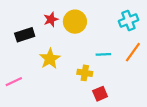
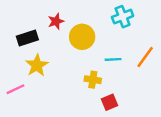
cyan cross: (128, 21) -> (123, 17), moved
yellow circle: (75, 22) -> (82, 37), moved
yellow star: (50, 59) -> (37, 65), moved

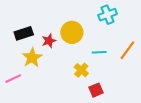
red star: (56, 21) -> (49, 41), moved
yellow cross: (93, 80) -> (81, 70), turned 32

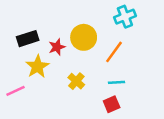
orange line: (127, 50) -> (114, 52), moved
cyan line: (99, 52) -> (116, 82), moved
yellow cross: (81, 70) -> (76, 81), moved

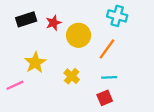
cyan cross: (125, 17) -> (117, 16), turned 36
black rectangle: (28, 39) -> (26, 19), moved
red star: (57, 47) -> (53, 23), moved

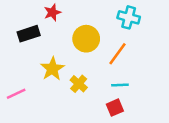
black rectangle: (26, 19) -> (29, 34), moved
red star: (53, 23) -> (52, 12), moved
yellow star: (35, 63) -> (52, 69), moved

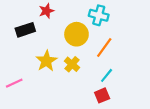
cyan cross: (129, 17) -> (99, 15), moved
yellow cross: (79, 84) -> (72, 64), moved
cyan line: (120, 85) -> (107, 75), turned -48

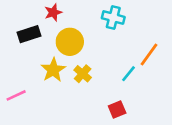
yellow circle: (76, 34) -> (70, 42), moved
orange line: (104, 48) -> (149, 55), moved
cyan line: (107, 75) -> (129, 74), moved

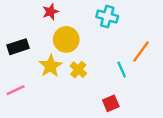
black rectangle: (29, 34) -> (18, 47), moved
cyan line: (129, 74) -> (122, 70), turned -63

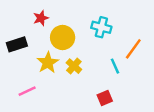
red star: (51, 12) -> (41, 18), moved
cyan cross: (107, 17) -> (101, 27), moved
pink line: (16, 90) -> (27, 91), moved

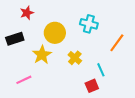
red star: (41, 18) -> (27, 13), moved
yellow cross: (74, 66) -> (75, 58), moved
cyan line: (115, 66) -> (101, 70), moved

